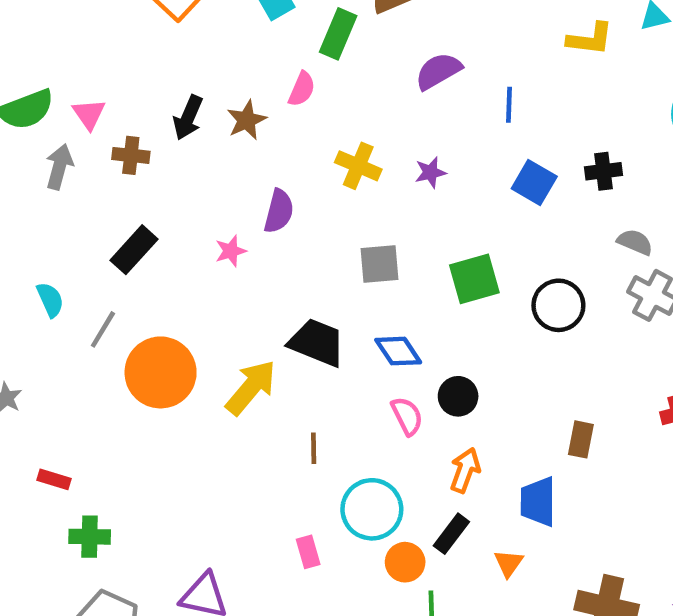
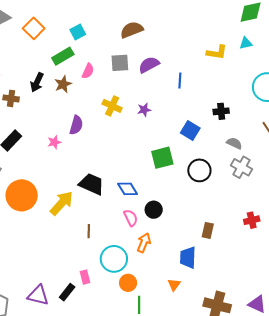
green rectangle: (338, 34) -> (63, 56), moved, turned 35
blue square: (534, 182) -> (190, 130), moved
gray square: (379, 264) -> (120, 63), moved
orange arrow: (465, 470) -> (144, 243), moved
black rectangle: (451, 534) -> (67, 292), moved

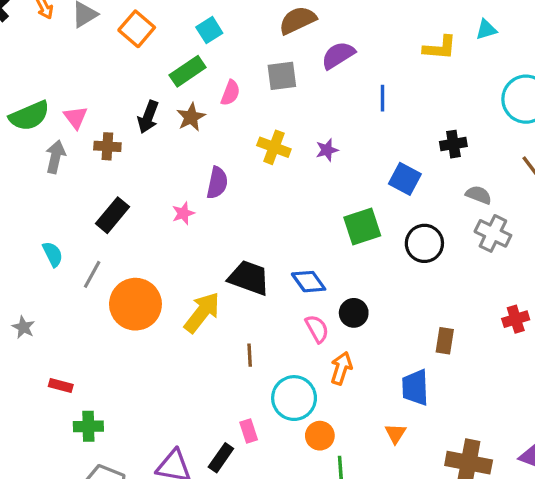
purple semicircle: (149, 65) -> (338, 55), moved

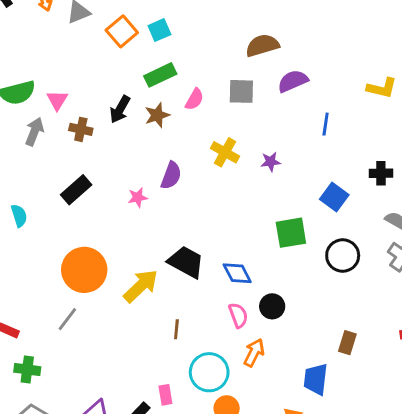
cyan square: (209, 30) -> (159, 30), moved
gray line: (92, 274) -> (67, 319), moved

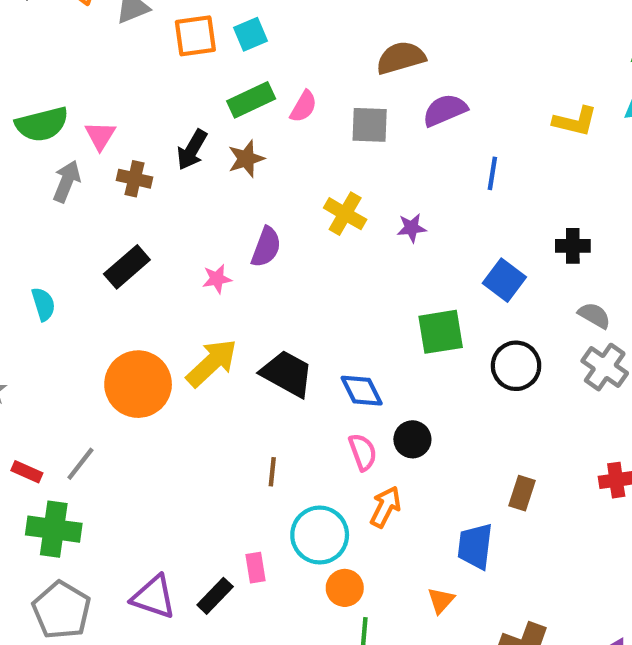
orange square: (122, 31) -> (195, 36), turned 32
pink semicircle: (194, 99) -> (304, 106), moved
yellow arrow: (141, 286) -> (212, 363), moved
gray line: (67, 319) -> (80, 464), moved
green cross: (27, 369) -> (54, 529), size x1.4

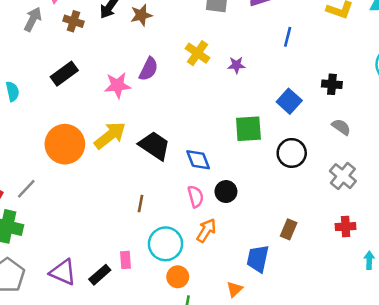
pink star: (217, 279) -> (117, 85), size x1.5
gray cross: (605, 367) -> (343, 176), moved

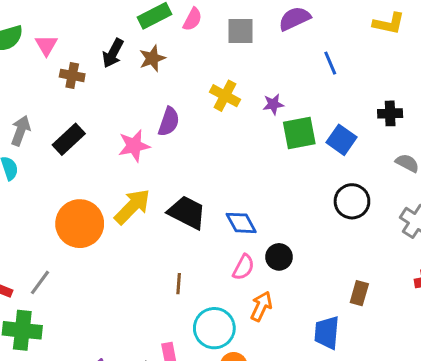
gray arrow: (33, 19) -> (21, 131), moved
blue line: (288, 37) -> (330, 63), turned -30
green square: (248, 129) -> (299, 133), moved
pink semicircle: (196, 197) -> (243, 267), turned 50

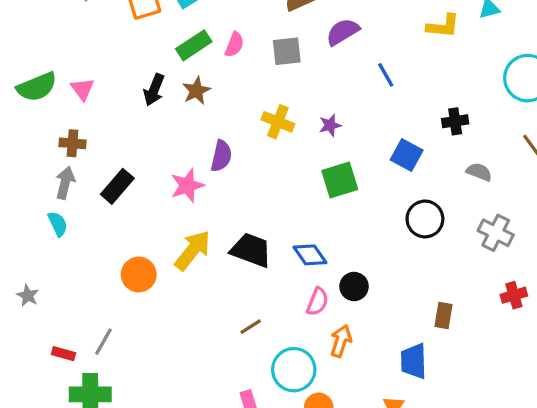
brown cross: (72, 75) -> (73, 143), moved
green square: (299, 133) -> (340, 180), moved
orange circle: (80, 224) -> (139, 275), size x0.7
brown line: (179, 284) -> (251, 327), turned 60

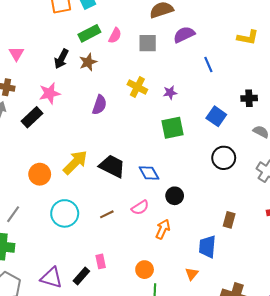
pink star: (187, 186) -> (50, 93), moved
pink semicircle: (318, 302) -> (140, 208), moved, turned 30
cyan circle: (294, 370) -> (65, 213), moved

